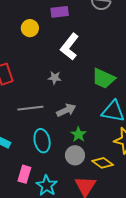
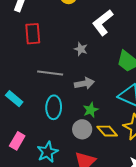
yellow diamond: (103, 163) -> (107, 131), moved
pink rectangle: (24, 174) -> (17, 141), moved

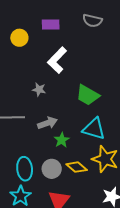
cyan ellipse: (54, 107) -> (25, 169), moved
green star: (91, 110) -> (62, 140), moved

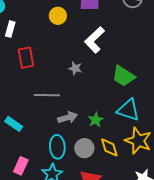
gray arrow: (47, 123) -> (68, 118), moved
yellow diamond: (77, 167) -> (109, 147), turned 30

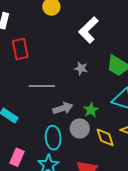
gray star: (75, 68) -> (81, 68), moved
gray circle: (84, 148) -> (80, 128), moved

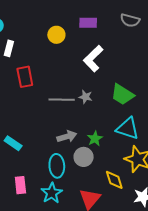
gray line: (42, 86) -> (62, 100), moved
yellow diamond: (105, 137) -> (114, 180), moved
pink rectangle: (17, 157) -> (20, 185), turned -30

